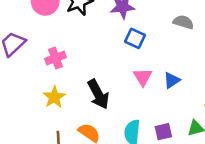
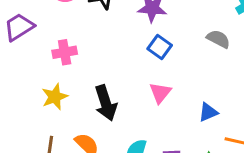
blue triangle: (172, 80) -> (208, 112), moved

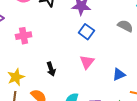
yellow star: (55, 97) -> (16, 77), moved
black arrow: (106, 103) -> (51, 69), size x0.6

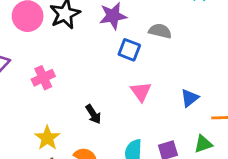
gray semicircle: (125, 26) -> (160, 31), moved

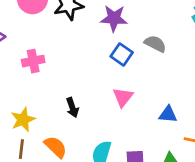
blue triangle: (190, 98) -> (168, 114), turned 30

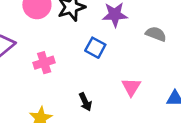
blue square: (122, 54) -> (95, 48), moved

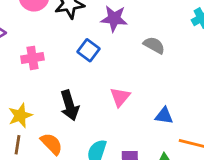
black arrow: (85, 102) -> (70, 105), size x1.5

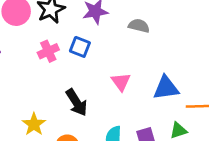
pink cross: (32, 58) -> (48, 51), moved
blue triangle: (164, 116) -> (166, 88), size x1.5

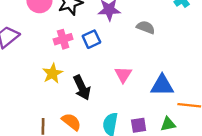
blue square: (80, 47) -> (91, 39), turned 36
yellow star: (34, 124) -> (52, 73), moved

